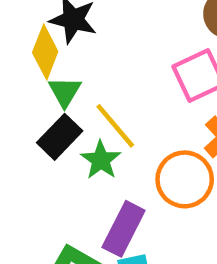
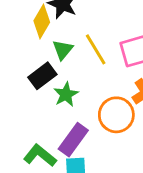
green triangle: (65, 92) -> (63, 50), moved
yellow line: (115, 126) -> (96, 49), moved

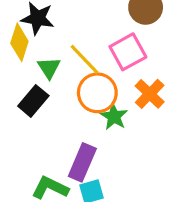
green star: (66, 94) -> (114, 116), moved
orange circle: (116, 115) -> (97, 93), moved

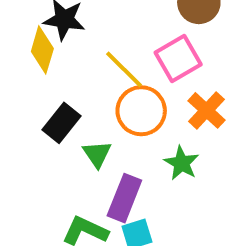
green triangle: (49, 68) -> (97, 154), moved
green star: (114, 116) -> (181, 163), moved

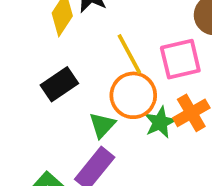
green triangle: (97, 154) -> (102, 125), moved
green star: (181, 163) -> (160, 122), moved

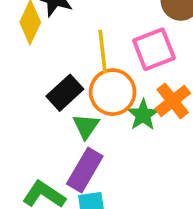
yellow line: (129, 54) -> (103, 52), turned 30
black rectangle: (59, 84) -> (65, 93), moved

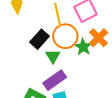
purple rectangle: (85, 170) -> (55, 80), turned 30

